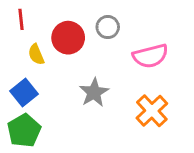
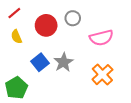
red line: (21, 19) -> (14, 13), turned 56
yellow semicircle: (36, 54) -> (16, 37), moved
blue square: (24, 92) -> (40, 62), moved

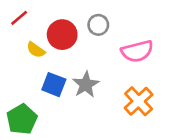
yellow semicircle: (16, 37) -> (36, 50), moved, turned -32
blue square: (40, 62) -> (54, 85), turned -30

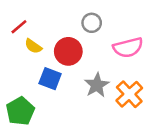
red line: (19, 18) -> (19, 27), moved
red circle: (62, 35) -> (68, 51), moved
gray star: (86, 85) -> (97, 85), moved

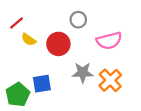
blue square: (50, 79) -> (42, 84), moved, turned -30
gray star: (97, 85) -> (83, 73), turned 30

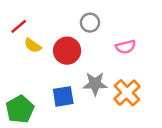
pink semicircle: (109, 41) -> (126, 47), size x0.7
blue square: (42, 84) -> (63, 96), moved

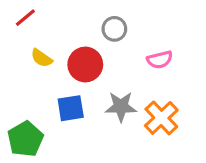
red line: (19, 26) -> (25, 18), moved
blue square: (63, 96) -> (71, 108), moved

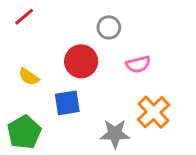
yellow semicircle: (42, 58) -> (29, 77), moved
pink semicircle: (160, 60) -> (138, 64), moved
gray star: (121, 107) -> (115, 134), moved

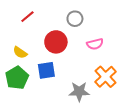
red line: (24, 17) -> (27, 17), moved
green pentagon: (24, 132) -> (17, 78), moved

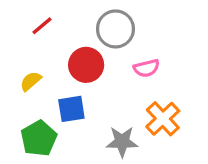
gray circle: (75, 19) -> (115, 29), size x1.5
yellow semicircle: (20, 52) -> (31, 81), turned 104
green pentagon: (17, 78) -> (39, 138), moved

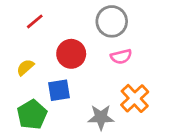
gray circle: (115, 29) -> (112, 21), moved

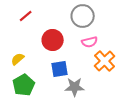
yellow semicircle: (25, 67) -> (18, 59), moved
blue square: (59, 90) -> (60, 69), moved
orange cross: (135, 98) -> (105, 61), moved

